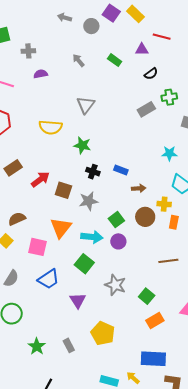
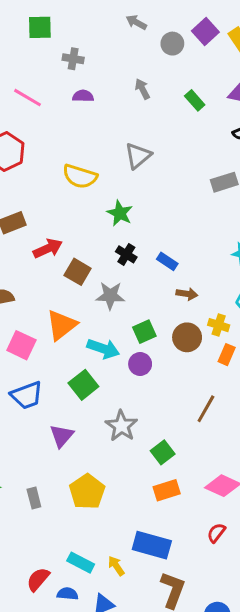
brown line: (168, 261) -> (206, 409), turned -66

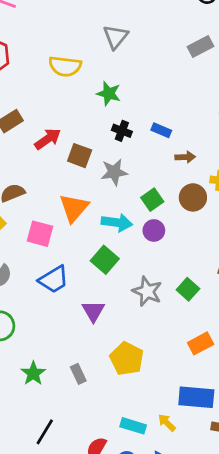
green square: (163, 452) -> (188, 289), moved

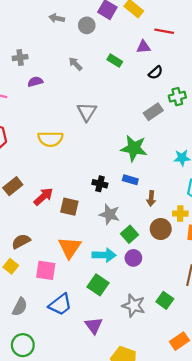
green star: (109, 94) -> (134, 148), moved, size x1.4
brown arrow: (185, 157) -> (151, 198), turned 104
gray star: (114, 172) -> (109, 214), moved, turned 30

